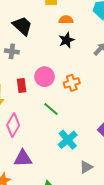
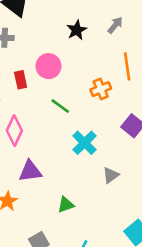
black star: (67, 40) -> (77, 30), moved
orange cross: (72, 83) -> (101, 89), moved

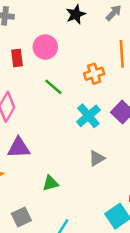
cyan cross: (84, 143) -> (88, 116), moved

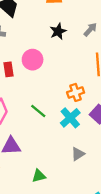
orange cross: (94, 74) -> (76, 92), moved
green line: (53, 87) -> (38, 111), moved

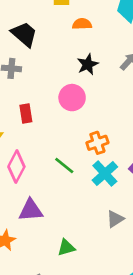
pink circle: (33, 60) -> (72, 98), moved
orange cross: (76, 92) -> (97, 143), moved

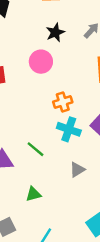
green line: (64, 166) -> (35, 149), moved
cyan cross: (105, 174) -> (69, 129), turned -30

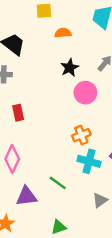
pink circle: (41, 62) -> (85, 93), moved

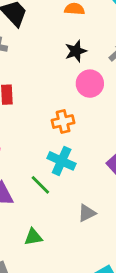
orange cross: (81, 135) -> (63, 122), moved
cyan cross: (89, 161) -> (62, 161), moved

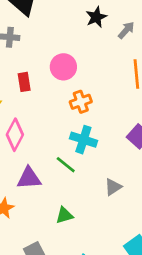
black star: (76, 51) -> (96, 17), moved
pink circle: (90, 84) -> (63, 67), moved

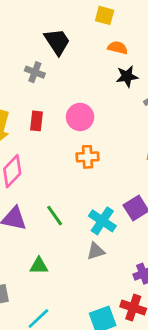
cyan cross: (83, 140) -> (102, 221), moved

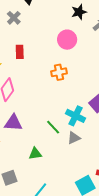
gray cross: (35, 72) -> (14, 18), turned 32
pink circle: (80, 117) -> (67, 40), moved
green line: (55, 216) -> (53, 127), moved

